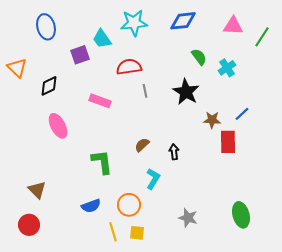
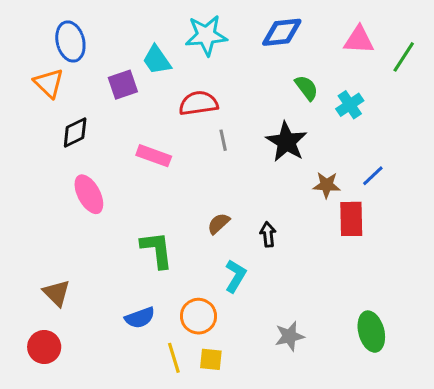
orange triangle: (17, 68) -> (49, 83), moved
gray star: (188, 218) -> (290, 336), turned -30

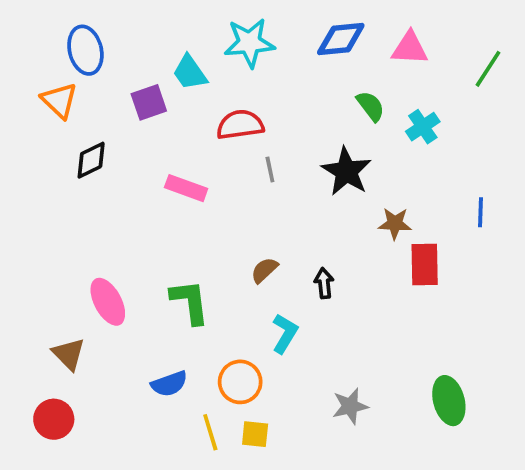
pink triangle: (359, 40) -> (410, 48), moved
blue line: (373, 176) -> (481, 212), moved, turned -45
pink ellipse: (89, 194) -> (108, 302), moved

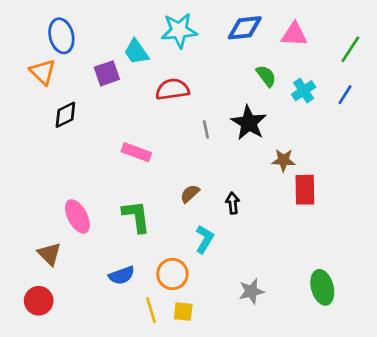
gray line: (270, 169) -> (206, 129), moved
pink rectangle: (186, 188) -> (136, 152), moved
blue line: (481, 212) -> (345, 95), moved, turned 30

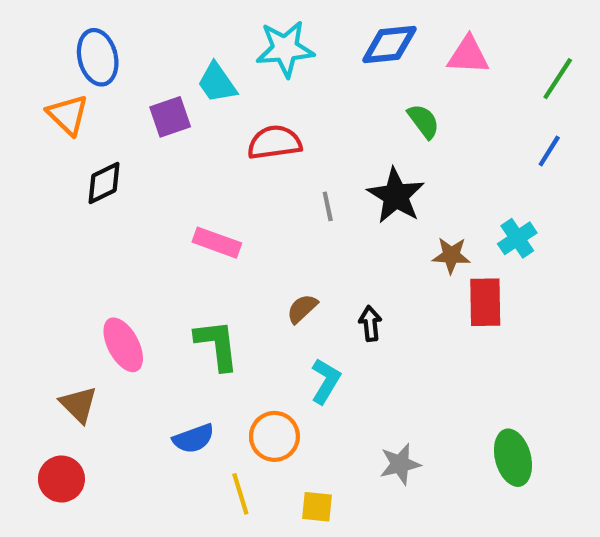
cyan cross: (304, 91) -> (517, 238), moved
yellow square: (183, 311) -> (317, 507), moved

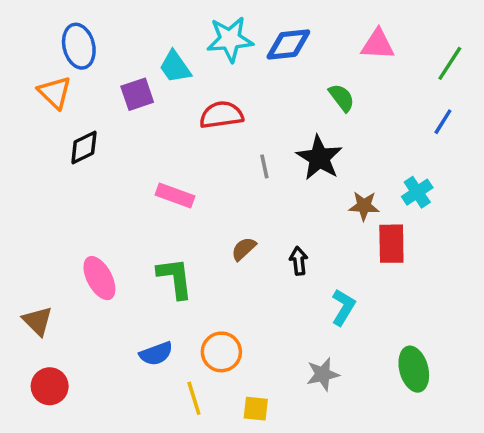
blue diamond: (389, 44) -> (288, 44), moved
cyan L-shape: (326, 381) -> (343, 307), moved
brown triangle: (78, 404) -> (38, 321), moved

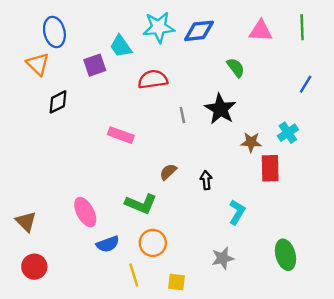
green line: (450, 63) -> (302, 27), moved, turned -35
pink ellipse: (99, 278) -> (85, 212), moved
green L-shape: (175, 278) -> (141, 204), moved, turned 120

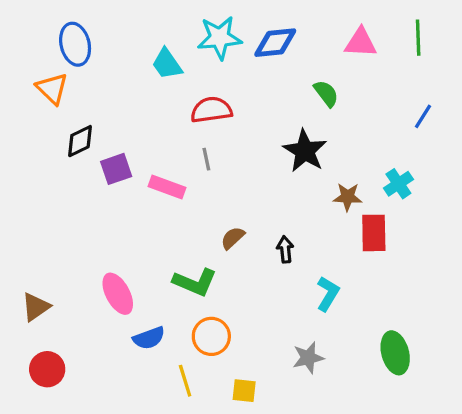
purple square: (95, 65) -> (116, 169), moved
gray line: (182, 115) -> (206, 159), moved
brown triangle: (26, 222) -> (36, 307), turned 40

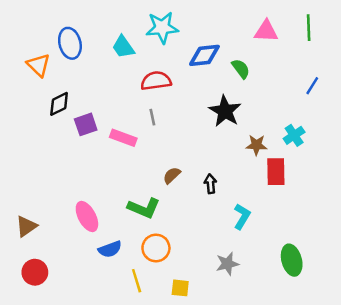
blue diamond: (275, 43) -> (204, 55), moved
blue ellipse: (75, 44) -> (70, 43), moved

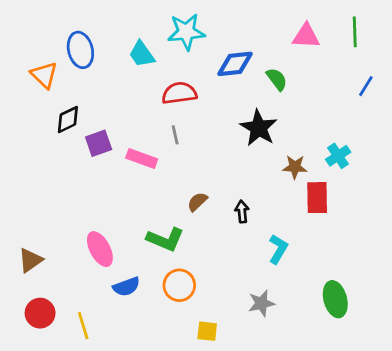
blue line: (312, 86) -> (366, 86), moved
yellow line: (137, 281) -> (83, 326), moved

